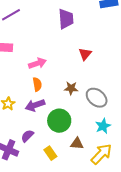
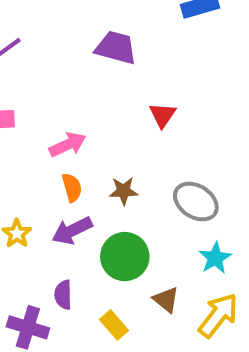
purple trapezoid: (66, 19) -> (116, 48), turned -65
brown star: (71, 88) -> (123, 191), moved
purple semicircle: (27, 136) -> (63, 295), turned -40
brown triangle: (77, 144) -> (166, 300), turned 40

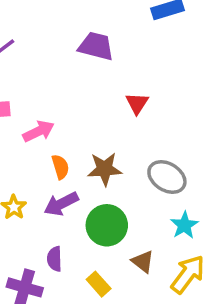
pink arrow: (68, 145) -> (39, 131), moved
brown star: (123, 191) -> (105, 169), size x1.4

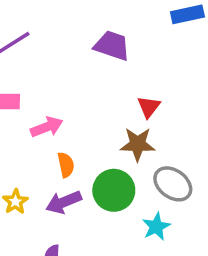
brown star: (105, 169) -> (138, 144), moved
green circle: (107, 225) -> (114, 190), moved
cyan star: (184, 225) -> (156, 227), moved

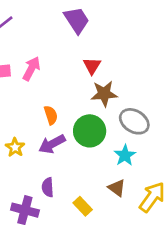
purple trapezoid: (112, 46) -> (77, 20), turned 44
red triangle: (149, 107) -> (92, 66), moved
pink arrow: (47, 127) -> (31, 69), moved, turned -35

